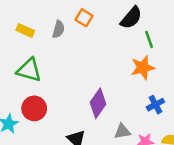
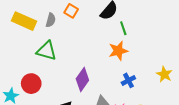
yellow rectangle: (25, 31) -> (24, 21), size x1.6
green triangle: (29, 70) -> (47, 51), moved

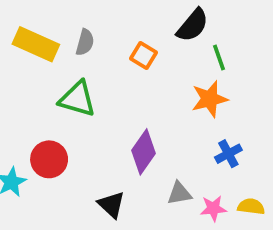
orange square: (71, 11) -> (143, 56), moved

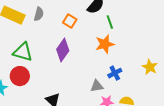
green triangle: (77, 99) -> (23, 52), moved
purple diamond: (143, 152) -> (63, 50), moved
gray triangle: (179, 193) -> (97, 86), moved

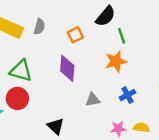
orange square: (70, 21) -> (75, 35), turned 32
purple diamond: (63, 50) -> (67, 68), turned -30
gray triangle: (97, 86) -> (93, 100), moved

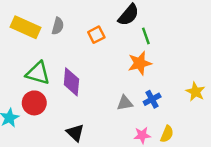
purple diamond: (67, 68) -> (71, 82), moved
gray triangle: (93, 100) -> (125, 103), moved
yellow semicircle: (141, 127) -> (167, 134), turned 105

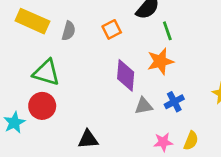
gray semicircle: (58, 26) -> (69, 31), moved
purple diamond: (71, 82) -> (126, 75), moved
black triangle: (75, 133) -> (88, 139), turned -48

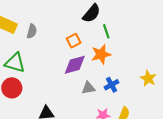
orange square: (112, 29) -> (74, 41), moved
purple diamond: (126, 75) -> (75, 65), turned 70

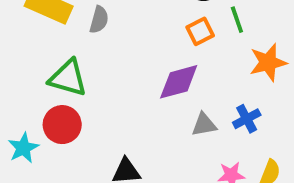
orange square: (74, 41) -> (200, 31), moved
orange star: (101, 54) -> (268, 62), moved

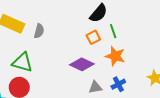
orange star: (268, 62) -> (115, 56), moved, turned 30
purple diamond: (179, 82) -> (82, 64), turned 40

